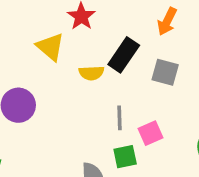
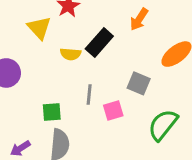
gray square: (165, 72) -> (139, 83), moved
green square: (125, 157) -> (52, 112), moved

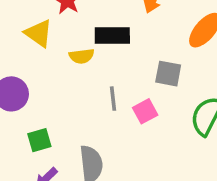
black rectangle: (99, 42) -> (112, 36), turned 60
green square: (52, 112) -> (39, 140), moved

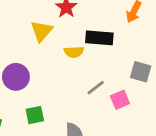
yellow triangle: (39, 33) -> (42, 31), turned 30
gray line: (113, 99) -> (96, 88), turned 54

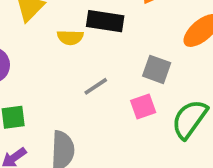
pink square: (120, 100) -> (143, 106), moved

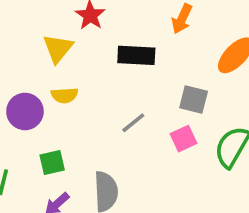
yellow semicircle: (70, 37) -> (65, 95), moved

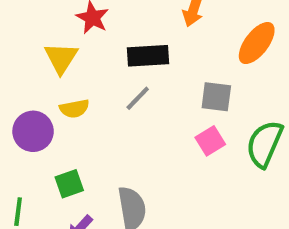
gray line: (133, 123) -> (138, 98), moved

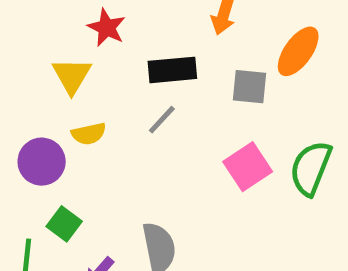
gray square: (216, 97) -> (249, 87), moved
pink square: (210, 141) -> (248, 167), size x1.4
green square: (69, 184) -> (64, 224), moved, turned -32

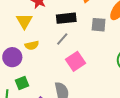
pink square: (248, 167) -> (76, 61), moved
green square: (64, 224) -> (22, 83), turned 32

